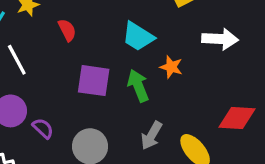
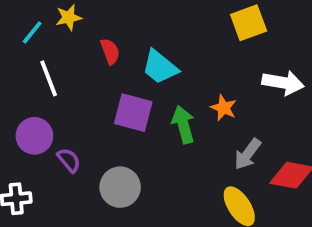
cyan trapezoid: (138, 37) -> (160, 67), moved
gray arrow: (151, 135) -> (248, 154), moved

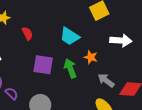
cyan trapezoid: (160, 67) -> (70, 36), moved
gray arrow: (248, 154) -> (106, 80), turned 96

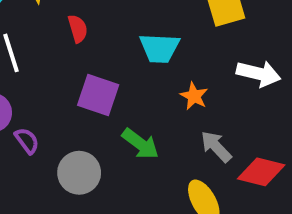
cyan trapezoid: (70, 36) -> (160, 48), turned -40
green arrow: (70, 68) -> (140, 144), moved, turned 138

